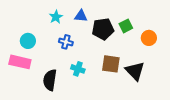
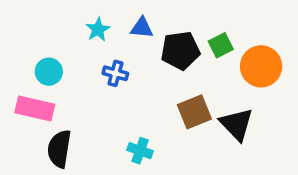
orange circle: (149, 38) -> (261, 66), size x1.5
brown square: (111, 64) -> (194, 112), turned -30
cyan cross: (78, 69) -> (140, 151), moved
black semicircle: (50, 80) -> (59, 149), moved

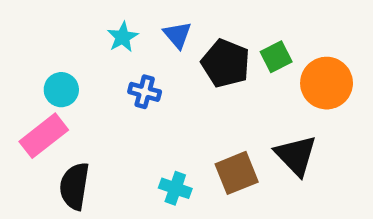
blue triangle: (142, 28) -> (177, 35), turned 45
black pentagon: (180, 51) -> (226, 63), turned 30
pink rectangle: (35, 108) -> (44, 136), turned -51
brown square: (194, 112) -> (237, 173), moved

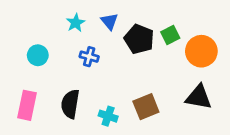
pink rectangle: (44, 136) -> (27, 105), moved, turned -40
black triangle: (296, 155) -> (199, 97), moved, turned -36
black semicircle: (74, 186) -> (70, 104), moved

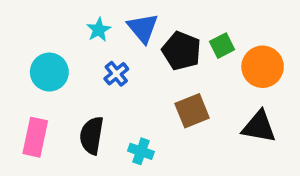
blue triangle: (109, 21) -> (143, 28), size x1.4
cyan circle: (38, 55) -> (49, 72), size x1.4
blue cross: (89, 57) -> (116, 74), turned 36
brown square: (146, 107) -> (192, 111), moved

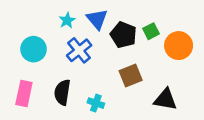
blue cross: (116, 74) -> (79, 50), size x1.5
black triangle: (259, 127) -> (165, 99), moved

